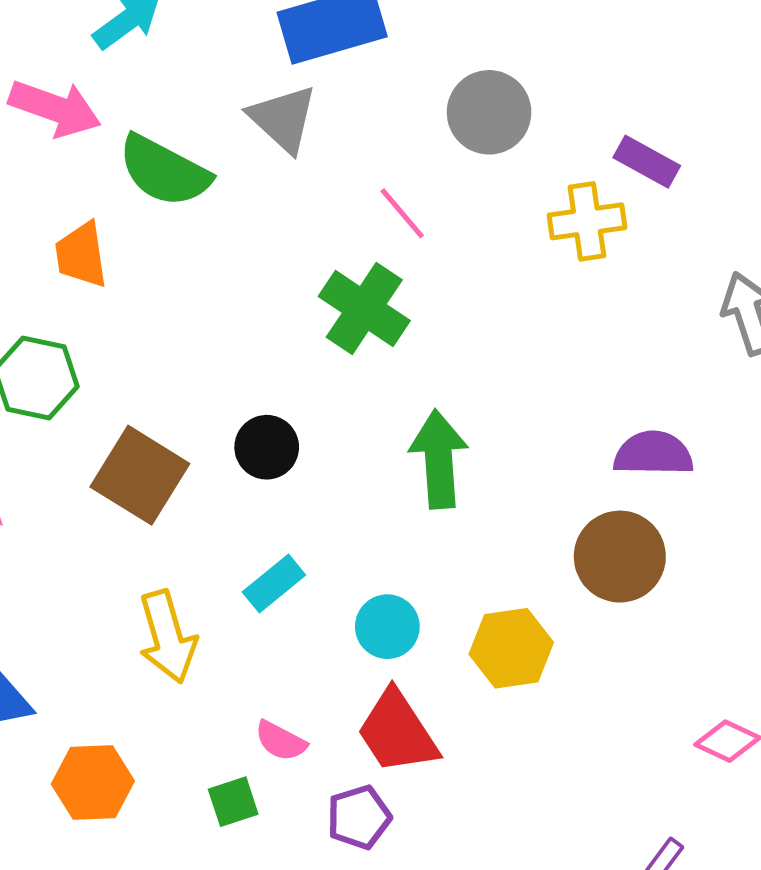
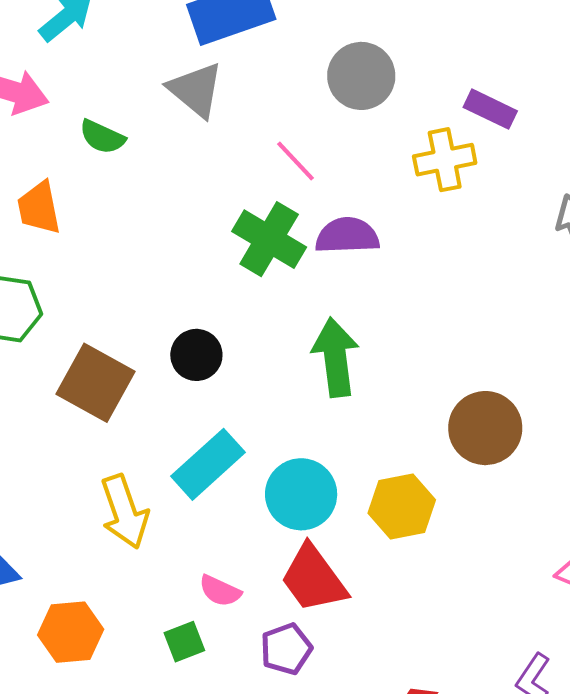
green semicircle: (164, 171) -> (102, 137), size x0.6
purple semicircle: (653, 454) -> (347, 236), moved
cyan rectangle: (274, 584) -> (208, 464), size x1.5
cyan circle: (387, 627) -> (301, 494), size x1.4

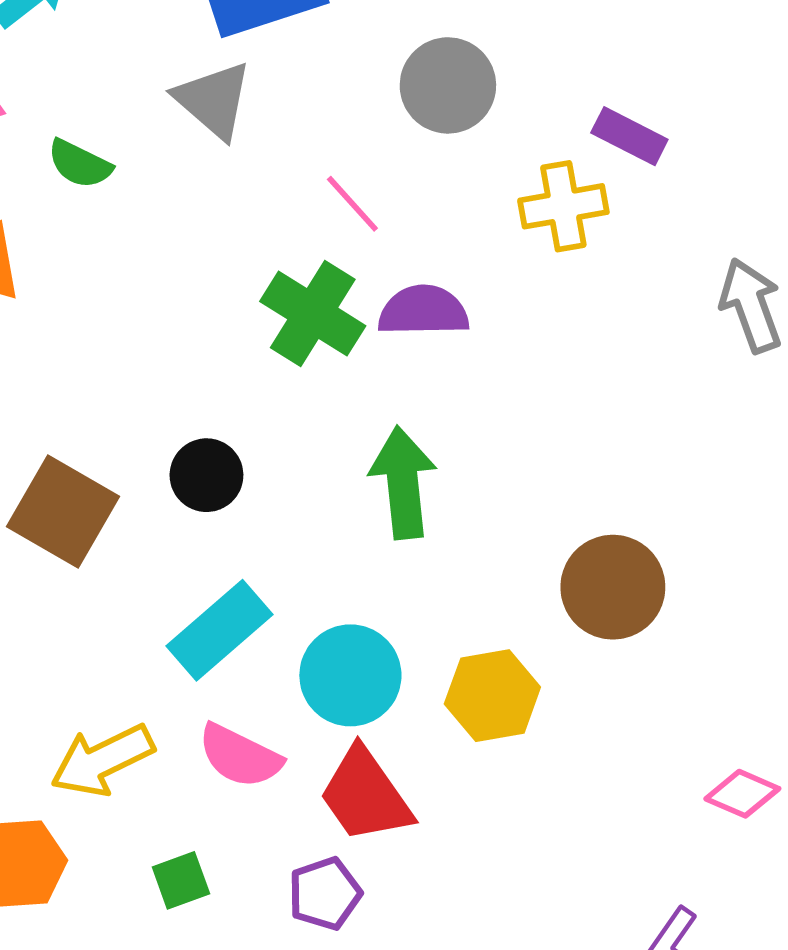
yellow arrow: (124, 512) -> (102, 760), moved, turned 82
pink semicircle: (220, 591) -> (240, 756), moved, size x1.4

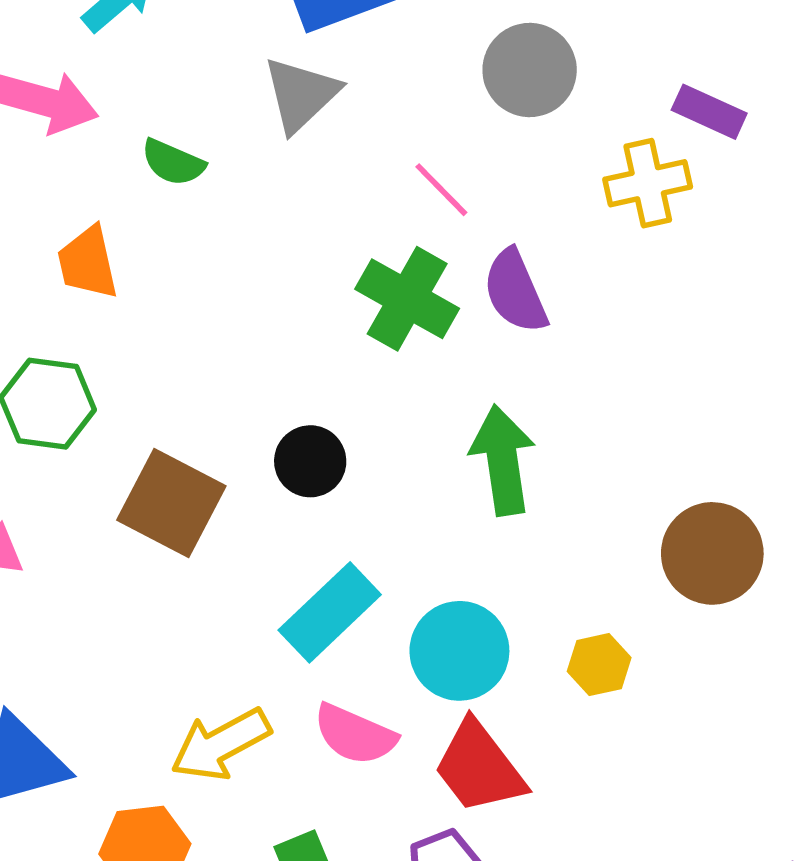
gray triangle: (213, 100) -> (301, 94), turned 38
purple semicircle: (423, 311) -> (515, 291), turned -110
yellow hexagon: (492, 696) -> (599, 665), size x0.7

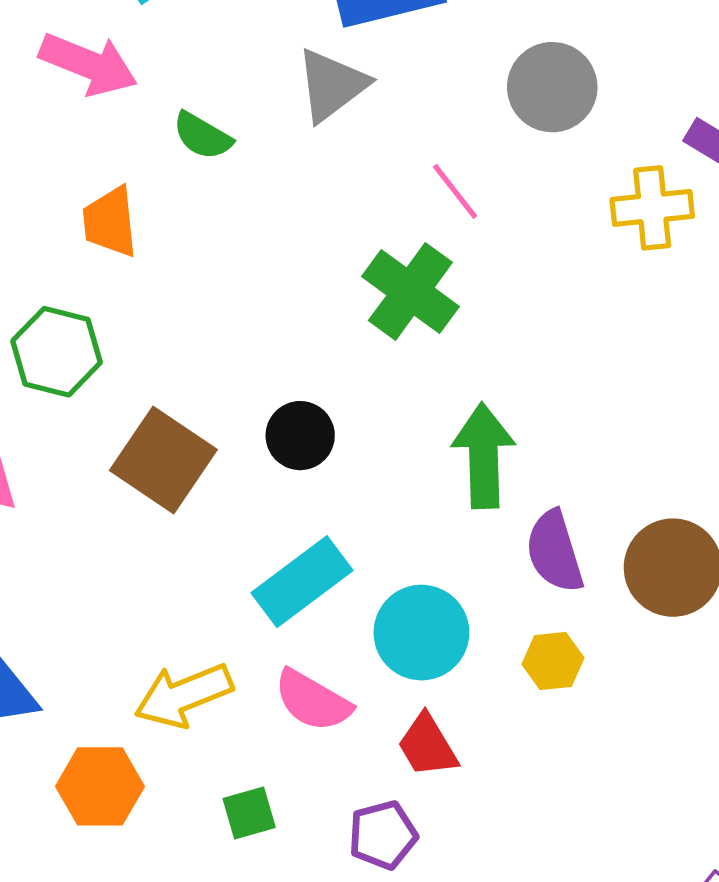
purple semicircle: (515, 291) -> (555, 552), moved
red trapezoid: (479, 767) -> (427, 746), size x0.7

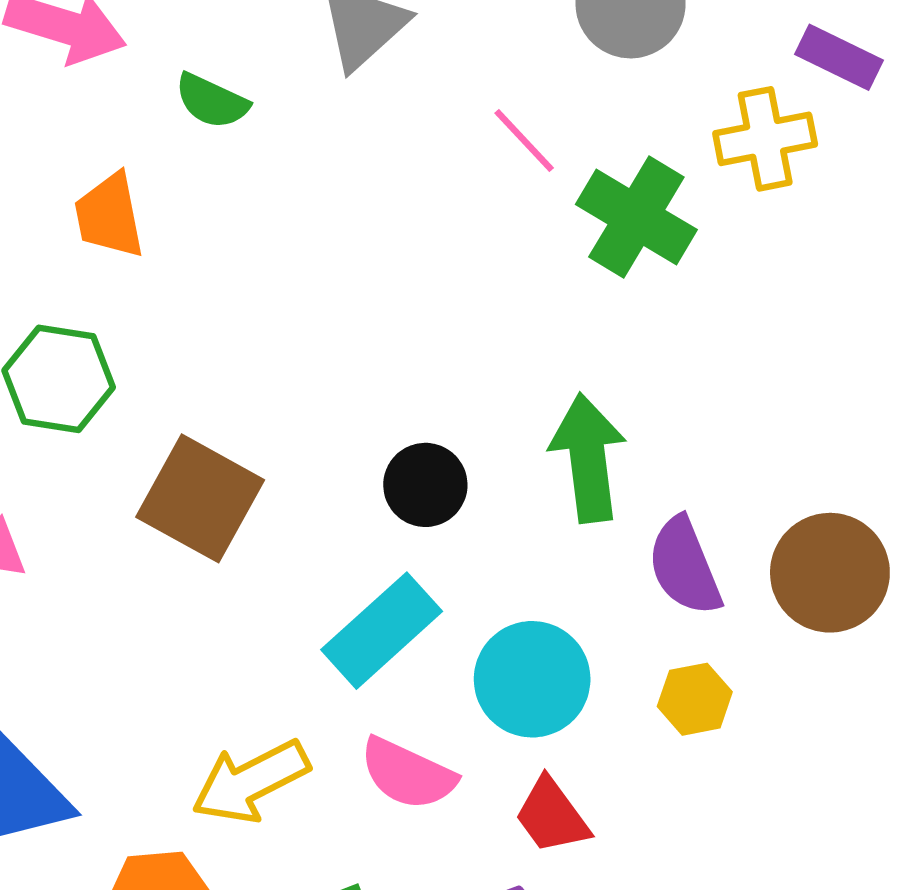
green cross: (410, 291) -> (636, 217), moved
black circle: (300, 436) -> (425, 485), moved

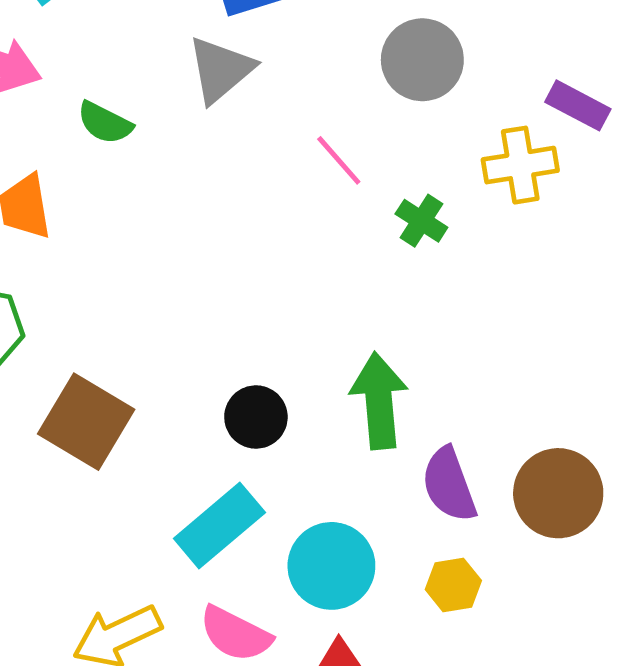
green cross: (636, 217) -> (421, 221), size x0.6

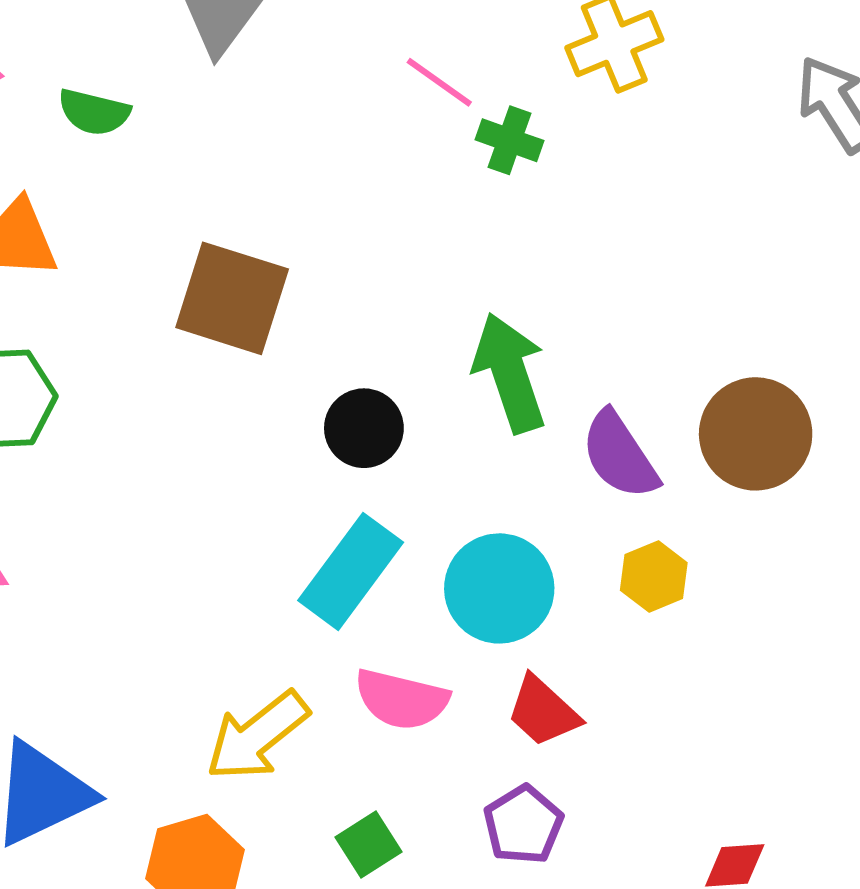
pink line: (339, 160) -> (439, 82), moved
brown square: (86, 422) -> (232, 298), moved

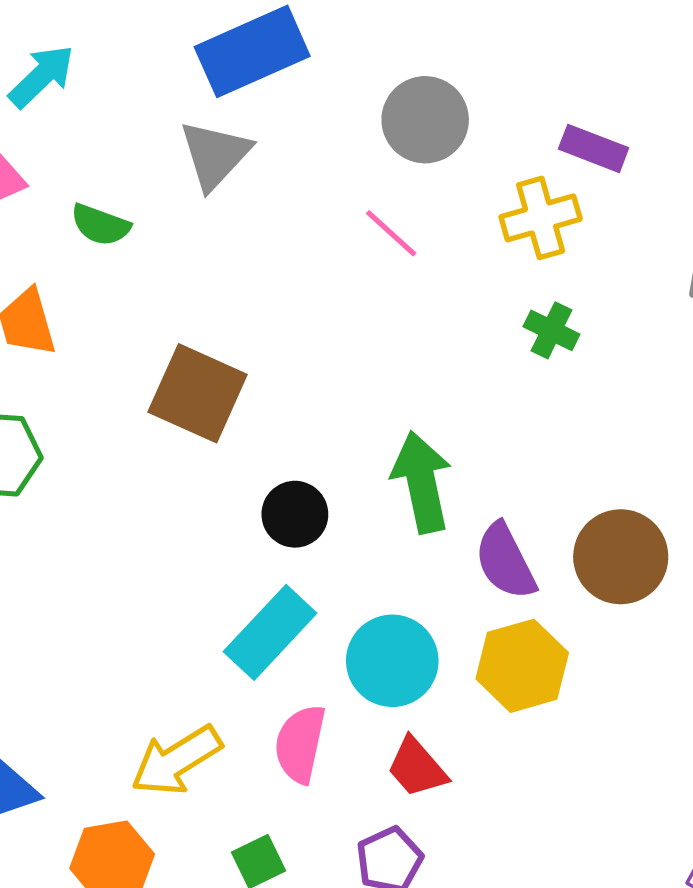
green cross: (510, 140) -> (551, 330), moved
yellow hexagon: (654, 577) -> (522, 666), size x1.6
pink semicircle: (402, 699) -> (300, 744), turned 82

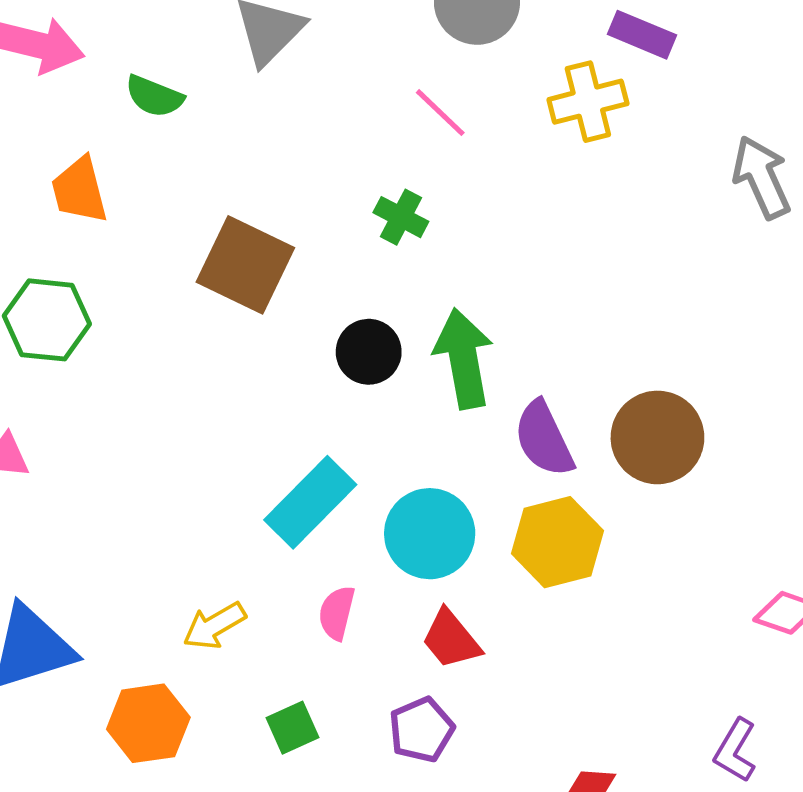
green cross: (551, 330) -> (401, 217), moved
black circle: (295, 514) -> (369, 352), moved
pink semicircle: (300, 744) -> (337, 613), size x0.7
yellow arrow: (176, 760) -> (214, 626), size x0.7

